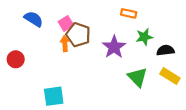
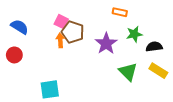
blue semicircle: (34, 19) -> (20, 27), moved
pink square: (66, 23) -> (61, 22), turned -32

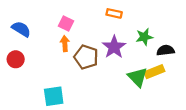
orange rectangle: (120, 12) -> (114, 13), moved
brown pentagon: (73, 32) -> (86, 57), moved
yellow rectangle: (158, 71) -> (154, 72), moved, turned -54

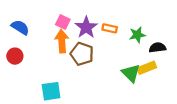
orange rectangle: (114, 13) -> (110, 28), moved
orange arrow: (65, 44) -> (62, 41), size x1.5
purple star: (114, 47) -> (86, 27), moved

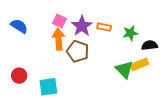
red circle: (15, 56) -> (19, 76), moved

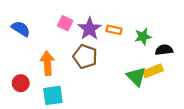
orange arrow: (59, 39) -> (47, 63), moved

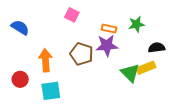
pink square: (65, 23) -> (72, 15), moved
purple star: (90, 29) -> (107, 45), moved, turned 30
green star: (143, 37) -> (136, 24), moved

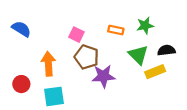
pink square: (72, 15) -> (76, 35), moved
purple star: (107, 45) -> (103, 76), moved
green triangle: (130, 73) -> (138, 55), moved

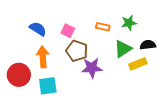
blue semicircle: (21, 29) -> (38, 29), moved
green triangle: (138, 55) -> (123, 49), turned 42
red circle: (21, 84) -> (19, 75), size x1.5

